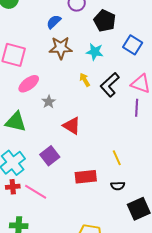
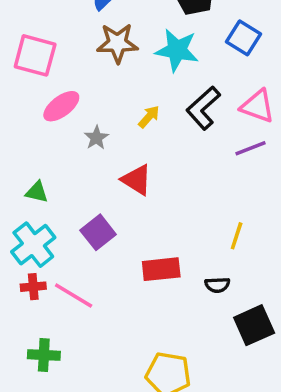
cyan star: (95, 52) -> (177, 50), size x1.4
yellow arrow: (85, 80) -> (149, 117), moved, turned 72
purple line: (137, 108) -> (251, 148), turned 66
green triangle: (16, 122) -> (37, 192), moved, size x0.6
yellow line: (117, 158) -> (237, 236), moved, turned 42

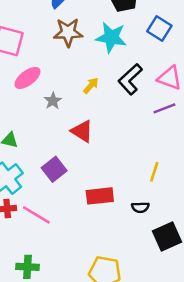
green cross: (44, 355) -> (27, 267), moved

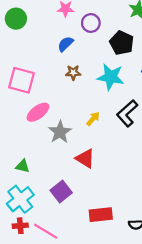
brown star: (68, 32) -> (73, 73), size x0.6
gray star: (53, 101) -> (60, 132), size x1.5

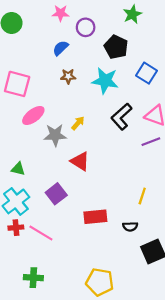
yellow arrow: (93, 119) -> (78, 123), moved
gray star: (60, 132) -> (55, 135), turned 30

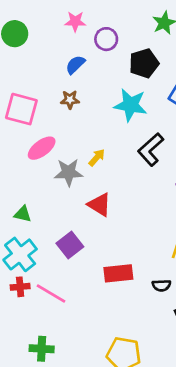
black pentagon: (116, 47) -> (144, 63), turned 30
brown star: (68, 76) -> (70, 100), moved

